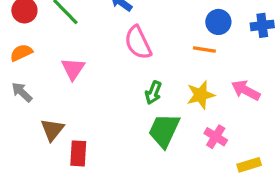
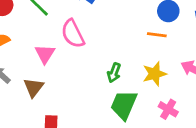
pink semicircle: (138, 43) -> (73, 34), moved
brown triangle: (52, 130) -> (34, 88), moved

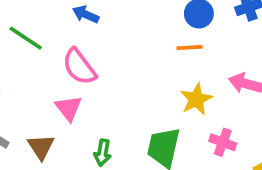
pink triangle: (45, 54) -> (69, 108), moved
green arrow: (114, 73) -> (103, 153), moved

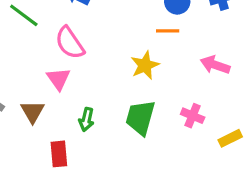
yellow star: (196, 99) -> (145, 65), moved

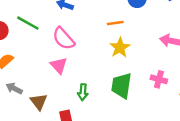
orange line: (168, 31) -> (115, 23), moved
brown triangle: (33, 112) -> (39, 102), moved

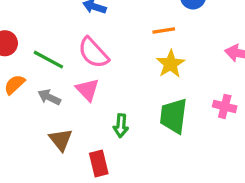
green line: (28, 23) -> (48, 60), moved
gray arrow: (14, 88) -> (49, 97), moved

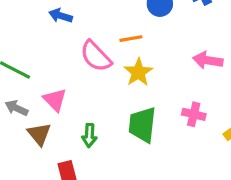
pink semicircle: (93, 53) -> (96, 56), moved
brown triangle: (61, 140) -> (39, 134), moved

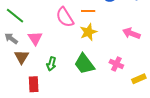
green trapezoid: (142, 125) -> (84, 64), turned -55

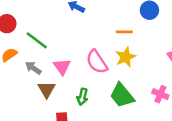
pink semicircle: (65, 17) -> (97, 62), moved

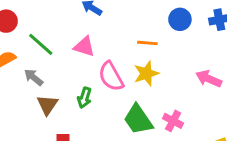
pink triangle: (62, 67) -> (84, 47), moved, turned -42
pink cross: (160, 94) -> (173, 121), moved
green arrow: (82, 97) -> (84, 98), moved

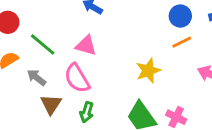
orange line: (147, 43) -> (182, 42), moved, turned -30
pink semicircle: (111, 76) -> (77, 78), moved
green arrow: (84, 98) -> (87, 112), moved

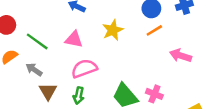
yellow star: (148, 71) -> (113, 30), moved
pink semicircle: (77, 78) -> (84, 69), moved, turned 105

